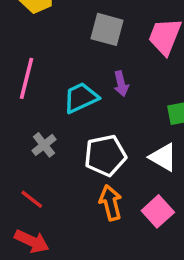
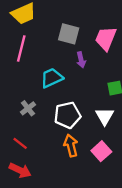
pink line: (27, 78) -> (21, 49), moved
purple arrow: (121, 84) -> (81, 60), moved
white triangle: (163, 157) -> (105, 116), turned 30

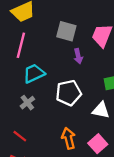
cyan trapezoid: (52, 78) -> (34, 73), moved
white pentagon: (67, 115) -> (68, 93), moved
white triangle: (105, 116) -> (101, 110), turned -48

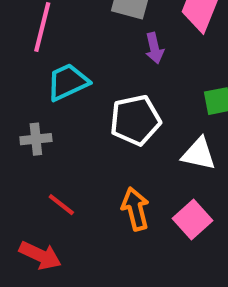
gray cross: (27, 103) -> (36, 139), moved, turned 32
red line: (20, 136) -> (61, 205), moved

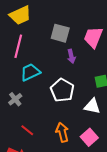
white pentagon: (135, 120) -> (62, 90), turned -30
gray cross: (36, 139) -> (15, 99), turned -32

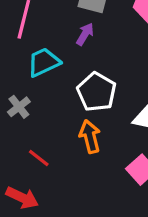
purple arrow: (71, 56) -> (85, 34), moved, turned -136
orange arrow: (62, 132) -> (90, 137), moved

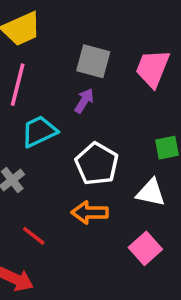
orange arrow: (90, 137) -> (90, 212), turned -76

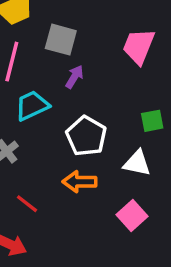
gray square: (93, 61) -> (61, 40), moved

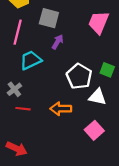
green square: (152, 121) -> (107, 70), turned 32
white pentagon: (86, 136) -> (79, 76), moved
red line: (27, 204) -> (23, 109), moved, turned -32

